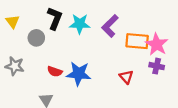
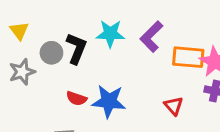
black L-shape: (55, 18) -> (76, 48), moved
gray star: (15, 66) -> (22, 72), moved, turned -30

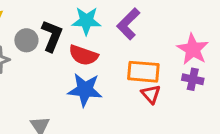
orange rectangle: (188, 57) -> (143, 72), moved
red semicircle: (76, 98) -> (83, 55), moved, size x1.4

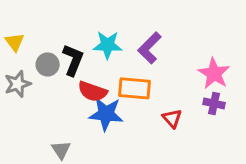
red semicircle: (83, 55) -> (93, 91), moved
orange rectangle: (143, 72) -> (135, 88), moved

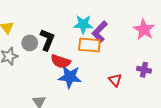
cyan star: (108, 45) -> (83, 24), moved
pink star: (214, 73) -> (144, 30), moved
orange rectangle: (135, 88) -> (89, 45), moved

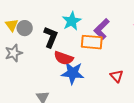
cyan star: (83, 24) -> (72, 21), moved, turned -30
gray circle: (30, 43) -> (25, 28), moved

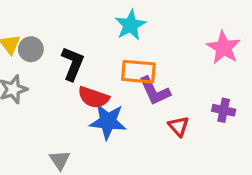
cyan star: (72, 21) -> (130, 25), moved
purple L-shape: (102, 29) -> (155, 91), moved, turned -70

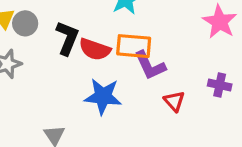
red semicircle: (93, 97) -> (95, 49), moved

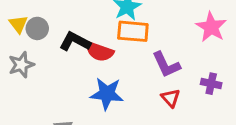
black L-shape: (67, 38) -> (75, 41), turned -84
orange rectangle: (134, 46) -> (133, 31), moved
purple L-shape: (150, 66) -> (166, 65), moved

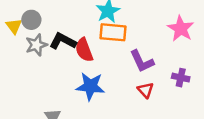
gray circle: (37, 28) -> (31, 20), moved
red semicircle: (100, 52) -> (84, 50), turned 50
gray star: (21, 65) -> (36, 45), moved

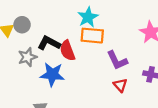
gray star: (36, 45) -> (27, 57), moved
blue star: (90, 86) -> (52, 74), moved

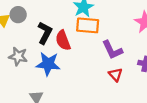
black L-shape: (49, 43) -> (45, 33), turned 90
gray star: (27, 57) -> (18, 56), moved, turned 30

